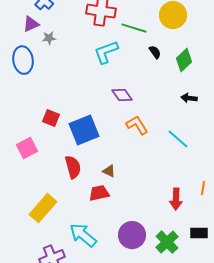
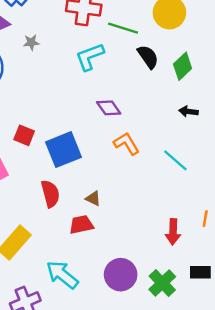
gray star: (49, 38) -> (31, 42), moved
black semicircle: (155, 52) -> (148, 57), size x1.5

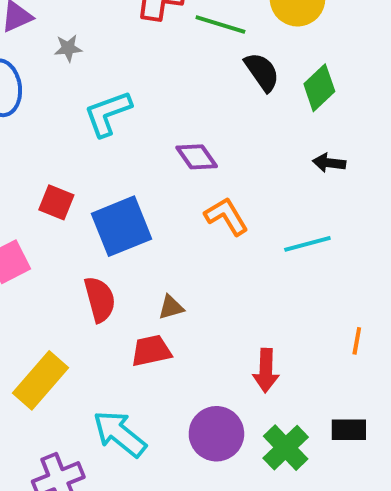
cyan L-shape: (90, 57) -> (108, 113), moved
cyan line: (175, 160) -> (307, 244), turned -56
brown triangle: (93, 198) -> (171, 307), turned -42
red arrow: (173, 232) -> (266, 370), moved

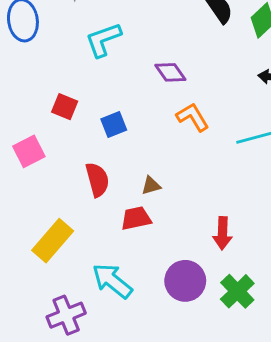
blue square: (122, 226) -> (114, 125), size x0.6

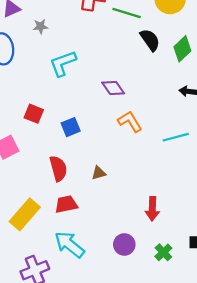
red trapezoid: (136, 218) -> (66, 204), moved
purple circle: (185, 281) -> (124, 244), size x0.7
green cross: (237, 291) -> (163, 252), size x0.7

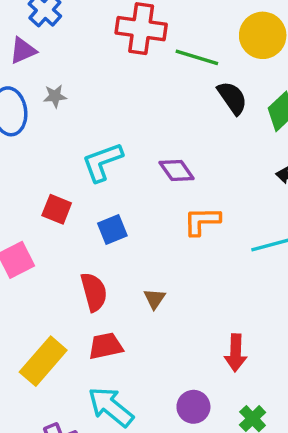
gray star: (40, 26) -> (55, 96), moved
cyan L-shape: (63, 63) -> (102, 162), moved
orange L-shape: (130, 122) -> (202, 221), turned -60
brown triangle: (99, 173) -> (155, 299), turned -40

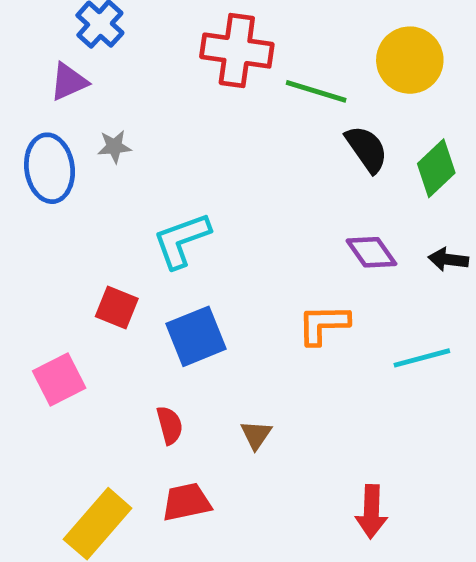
purple diamond: (177, 170) -> (371, 252), moved
blue square: (112, 230) -> (196, 336), size x1.4
red semicircle: (94, 292) -> (170, 425), size x0.7

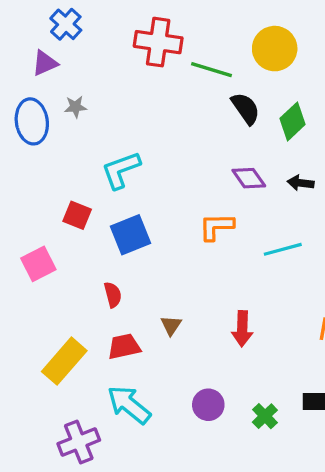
brown triangle: (256, 435) -> (171, 325), moved
red arrow: (371, 512) -> (242, 329), moved

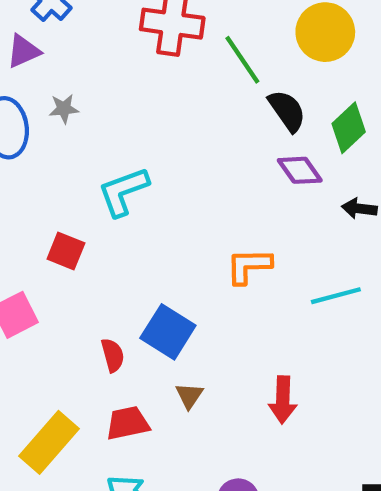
green line: (212, 70) -> (242, 60), turned 39
purple diamond: (249, 178) -> (300, 170), moved
blue square: (131, 235) -> (168, 332), moved, turned -36

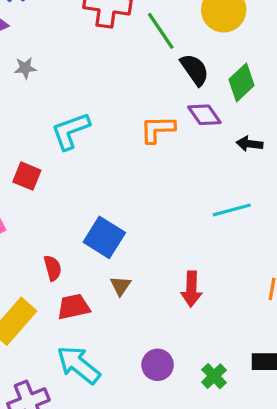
orange L-shape: (249, 266) -> (158, 129), moved
red semicircle: (113, 355) -> (53, 268), moved

